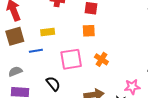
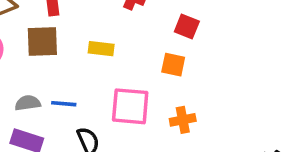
blue line: (36, 51) -> (64, 104), moved
orange cross: (101, 59) -> (183, 120), turned 32

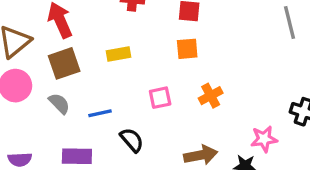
gray semicircle: (28, 103) -> (59, 103), moved, turned 70
pink square: (130, 106) -> (160, 98), size x0.6

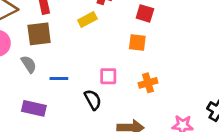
yellow rectangle: (119, 54) -> (87, 20), moved, turned -30
black semicircle: (132, 140) -> (93, 100), moved

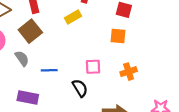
brown square: (39, 34) -> (30, 31), turned -30

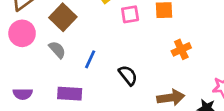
pink square: (93, 67) -> (130, 14), moved
blue line: (49, 70) -> (90, 59), turned -56

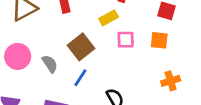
brown square: (63, 17) -> (81, 47), moved
pink circle: (22, 33) -> (18, 56), moved

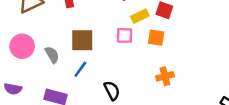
yellow rectangle: (109, 18) -> (140, 16), moved
brown square: (81, 47) -> (82, 40), turned 35

